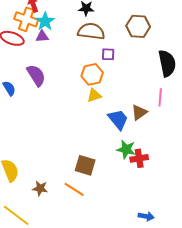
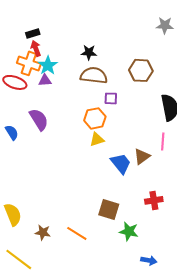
green star: (126, 149) -> (129, 231), moved
red cross: (139, 158) -> (154, 200), moved
brown square: (85, 165) -> (109, 209), moved

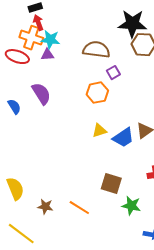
black star: (89, 52) -> (132, 24), moved, size x1.8
cyan star: (48, 65) -> (50, 40), turned -30
purple square: (111, 98) -> (113, 73), turned -32
yellow triangle: (97, 139) -> (99, 131), moved
blue trapezoid: (121, 163) -> (123, 138), turned 95

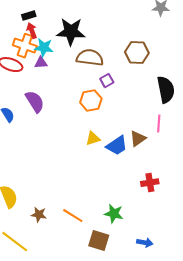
black star: (132, 24) -> (71, 32), moved
brown square: (111, 184) -> (99, 241), moved
green star: (131, 206) -> (114, 214), moved

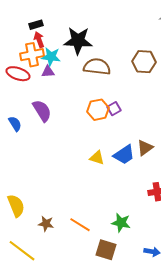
orange cross: (25, 46) -> (32, 55), turned -30
purple square: (107, 81) -> (114, 109), moved
yellow triangle: (93, 139) -> (97, 158), moved, turned 35

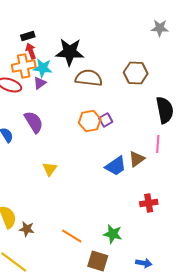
purple triangle: (48, 72) -> (40, 83), turned -32
yellow triangle: (97, 158) -> (50, 169), moved, turned 49
brown star: (46, 224) -> (27, 229), moved

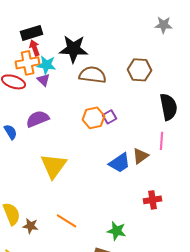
black rectangle: (28, 36) -> (32, 33), size x1.5
purple triangle: (40, 83) -> (44, 80), turned -40
purple semicircle: (34, 122) -> (38, 119), turned -80
yellow triangle: (50, 169) -> (54, 166), size x1.8
orange line: (72, 236) -> (67, 221), moved

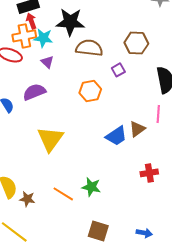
purple triangle: (44, 80) -> (47, 62), moved
purple square: (110, 117) -> (118, 70), moved
green star: (117, 231) -> (91, 187), moved

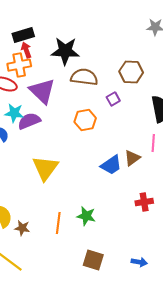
cyan star: (43, 38) -> (14, 113), moved
purple triangle: (47, 62) -> (42, 91), size x2.0
orange line: (63, 194) -> (58, 223), turned 65

